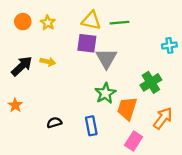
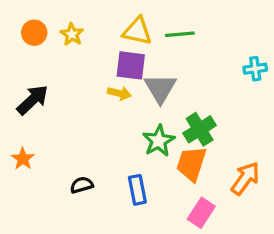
yellow arrow: (48, 62) -> (119, 93), moved
green cross: (151, 82) -> (200, 129), moved

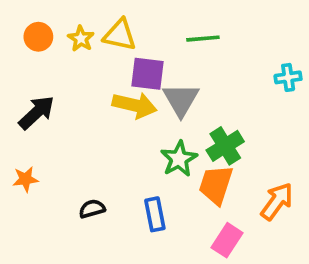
yellow triangle: (137, 31) -> (120, 35), moved
yellow arrow: (119, 93) -> (135, 105), size x1.6
orange star: (23, 159) -> (25, 179), turned 30

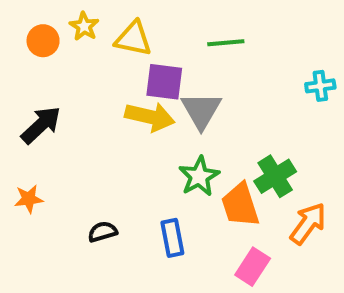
yellow star: (81, 39) -> (84, 26), moved
green cross: (225, 146) -> (275, 176), moved
orange trapezoid: (216, 185) -> (240, 205), turned -36

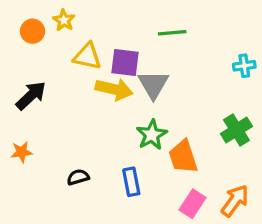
yellow triangle: (133, 39) -> (87, 56), moved
green cross: (275, 176) -> (236, 130), moved
orange arrow: (308, 224) -> (235, 201), moved

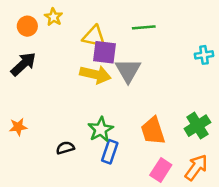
yellow triangle: (87, 56) -> (94, 37), moved
black arrow: (31, 96) -> (23, 64), moved
green cross: (236, 130) -> (197, 126), moved
green star: (152, 135) -> (101, 129), moved
blue rectangle: (131, 182) -> (110, 152), turned 30

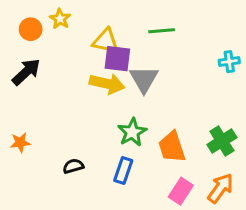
green star: (101, 129) -> (132, 132), moved

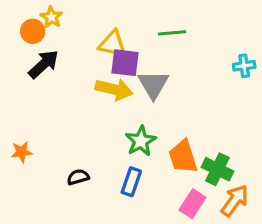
yellow star: (60, 19) -> (51, 17), moved
black arrow: (26, 72) -> (44, 64), moved
green cross: (222, 141) -> (218, 169), moved, turned -32

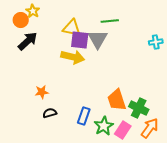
gray triangle: (153, 85) -> (98, 39), moved
green star: (141, 141) -> (104, 126), moved
orange star: (22, 152) -> (42, 92), moved

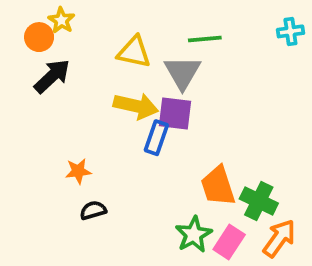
purple square: (80, 40) -> (175, 113), moved
cyan cross: (156, 42) -> (290, 31), moved
blue rectangle: (84, 116) -> (156, 138), moved

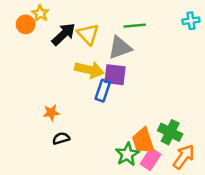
yellow triangle: (134, 52) -> (88, 34), turned 35
gray triangle: (182, 72) -> (120, 48), turned 40
black arrow: (52, 76) -> (64, 34), moved
orange trapezoid: (218, 186) -> (143, 141), moved

